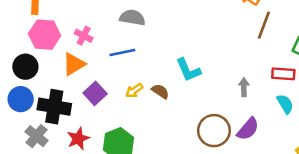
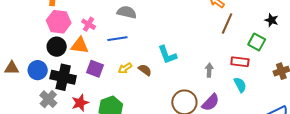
orange triangle: (74, 64) -> (80, 46), turned 36
black circle: (25, 67) -> (57, 47), moved
purple square: (95, 93) -> (95, 69), turned -30

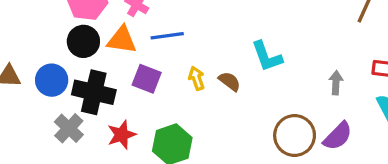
blue line: (117, 39) -> (167, 36), moved
yellow arrow: (125, 68) -> (197, 78), turned 104

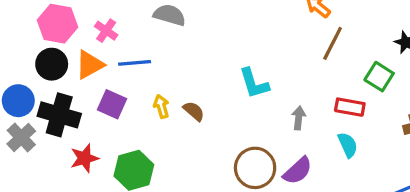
orange triangle: (122, 40) -> (90, 65), turned -40
cyan L-shape: (267, 56) -> (254, 83), moved
gray cross: (69, 128) -> (21, 138), moved

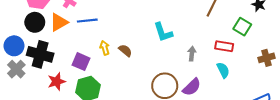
purple square: (112, 104) -> (81, 62), moved

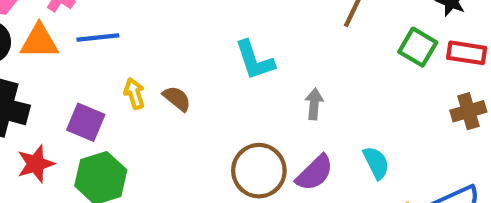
orange triangle: (59, 22) -> (39, 41), turned 30
red rectangle: (224, 46) -> (467, 53), moved
cyan semicircle: (223, 70) -> (376, 163), moved

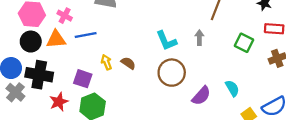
green square: (418, 47) -> (244, 43), moved
gray arrow: (314, 104) -> (199, 38), moved
brown circle: (259, 171) -> (172, 73), moved

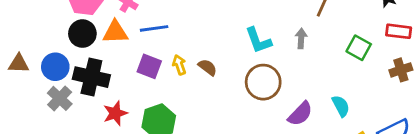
purple square: (83, 79) -> (149, 66), moved

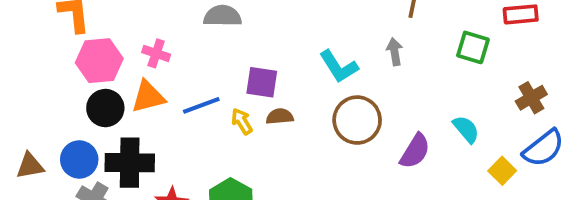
blue line: (154, 28) -> (201, 105), moved
purple square: (149, 66) -> (262, 82), moved
brown semicircle: (208, 67) -> (280, 116), turned -30
brown cross: (401, 70) -> (531, 98), moved

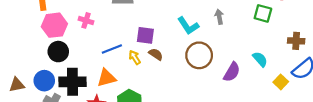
orange triangle: (148, 97) -> (106, 78), moved
brown cross: (531, 98) -> (296, 41), turned 35
brown semicircle: (280, 116) -> (156, 54), turned 40

